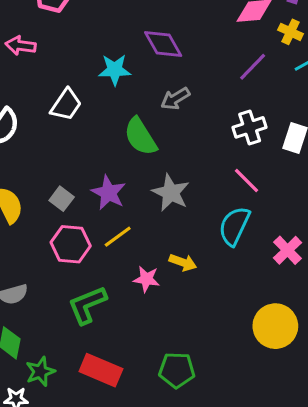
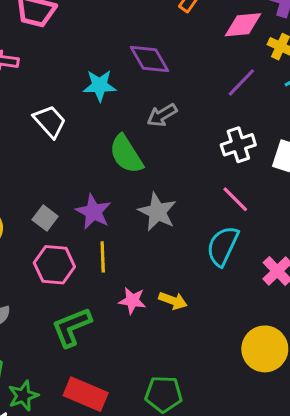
white trapezoid: (66, 105) -> (50, 121), turned -76
yellow line: (118, 237) -> (103, 257), turned -56
yellow arrow: (183, 262) -> (173, 301), moved

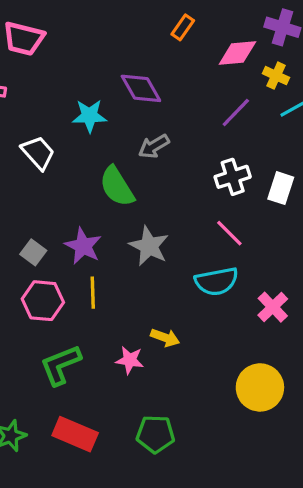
cyan semicircle: (223, 246) -> (217, 281), turned -126
pink star: (132, 301) -> (130, 360), moved

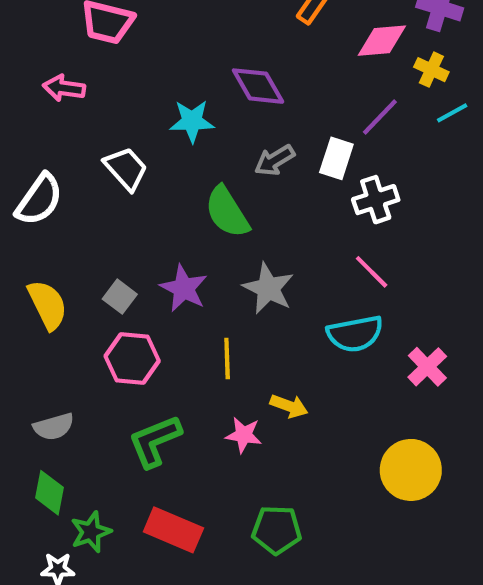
white rectangle: (281, 188) -> (336, 158), moved
yellow line: (93, 293) -> (227, 359), moved

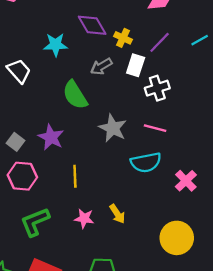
yellow cross: (431, 70) -> (123, 38), moved
pink line: (372, 272) -> (155, 128), turned -30
gray star: (268, 288) -> (113, 128), moved
yellow arrow: (289, 406) -> (117, 214), moved, turned 36

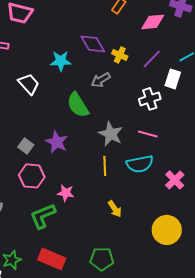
white rectangle: (136, 65) -> (173, 79), moved
yellow line: (75, 176) -> (105, 166), moved
pink star: (84, 218) -> (66, 193), moved

